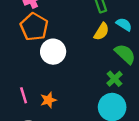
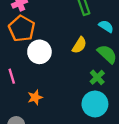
yellow semicircle: (101, 32) -> (79, 45), moved
pink line: (24, 95) -> (12, 76), moved

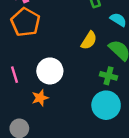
white circle: (39, 52) -> (50, 71), moved
green cross: (97, 77) -> (108, 76), turned -32

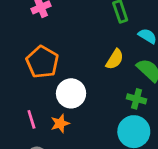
orange pentagon: (25, 22) -> (42, 62), moved
pink line: (14, 75) -> (31, 119), moved

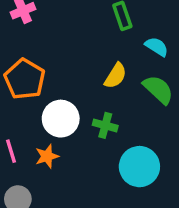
green cross: (137, 99) -> (105, 125), moved

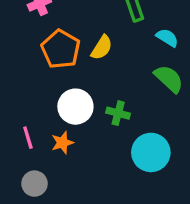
yellow semicircle: (115, 76) -> (102, 48), moved
orange pentagon: (25, 79) -> (61, 49), moved

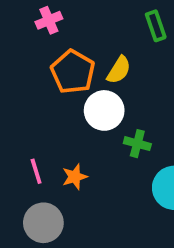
white circle: (75, 107) -> (104, 110), moved
gray circle: (35, 184) -> (43, 223), size x1.4

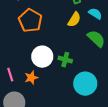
yellow semicircle: (119, 70) -> (74, 20), moved
white circle: (104, 110) -> (42, 57), moved

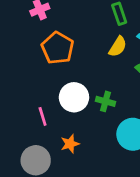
pink line: (10, 75) -> (43, 116), moved
orange star: (31, 78) -> (70, 144), moved

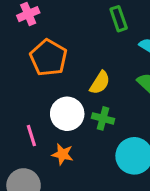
yellow semicircle: (118, 47) -> (100, 83), moved
orange star: (70, 144) -> (62, 154), moved, turned 30

